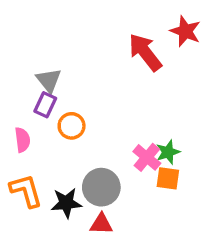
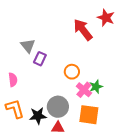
purple rectangle: (45, 105) -> (40, 59), moved
orange circle: (72, 126) -> (72, 72), moved
orange square: (168, 178) -> (89, 115), moved, size x1.5

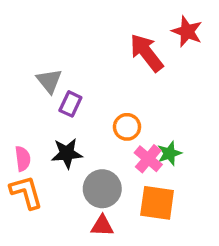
pink semicircle: (13, 80) -> (23, 159), moved
black star: (38, 116) -> (67, 153), moved

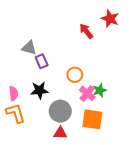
red arrow: (146, 53) -> (86, 31), size x0.7
gray triangle: (49, 81) -> (29, 48), turned -35
purple rectangle: (70, 104) -> (42, 61), turned -48

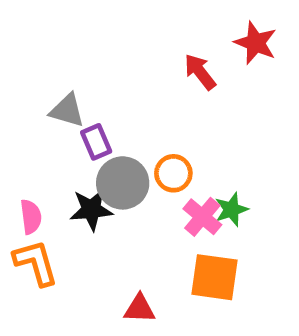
gray circle: (60, 111) -> (123, 183), moved

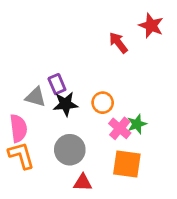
gray triangle: (67, 110) -> (36, 97), moved
gray circle: (123, 183) -> (70, 150), moved
black star: (91, 210) -> (66, 104), moved
pink semicircle: (31, 217) -> (18, 128), size x1.4

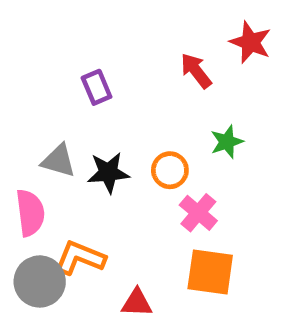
purple rectangle: (57, 84) -> (97, 87), moved
green star: (137, 124) -> (227, 142), moved
gray circle: (70, 150) -> (40, 281), moved
orange L-shape: (21, 155) -> (80, 258), moved, turned -52

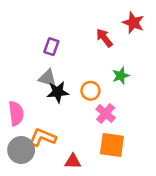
purple rectangle: (97, 87) -> (51, 47), turned 42
gray triangle: (59, 161) -> (48, 78), moved

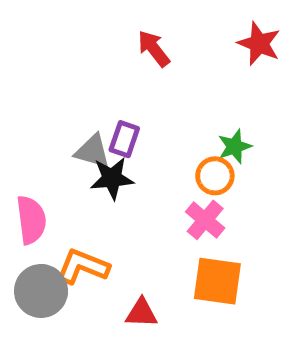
red arrow: (104, 38) -> (154, 48), moved
purple rectangle: (51, 47) -> (124, 139), moved
orange circle: (90, 91) -> (215, 176), moved

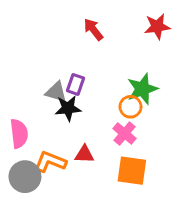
red star: (259, 44) -> (157, 26), turned -30
green star: (235, 146) -> (142, 89), size x1.5
red triangle: (141, 313) -> (84, 154), moved

